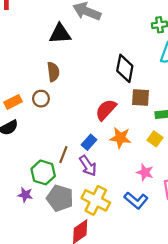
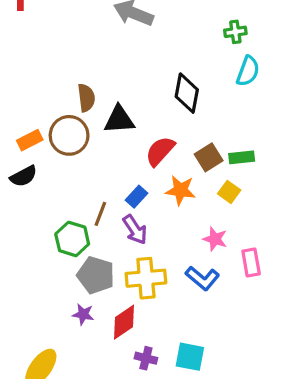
black triangle: (60, 34) -> (119, 120), moved
brown square: (141, 97) -> (209, 157), moved, turned -36
brown circle: (41, 99) -> (69, 135), size x1.6
purple star: (25, 195) -> (83, 314), moved
yellow cross: (96, 200) -> (146, 278), turned -32

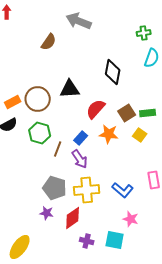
brown semicircle: (86, 98) -> (49, 42), moved, turned 42
green hexagon: (72, 239) -> (40, 133), moved
pink star: (215, 239) -> (131, 219), moved

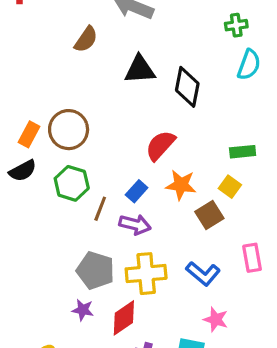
black triangle: (70, 89) -> (140, 69), moved
orange rectangle: (13, 102) -> (29, 134), turned -35
brown square: (127, 113) -> (209, 215), moved
purple arrow: (80, 159) -> (135, 225), turned -42

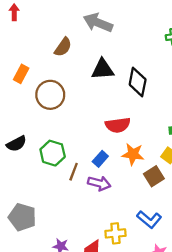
brown circle: (69, 130) -> (50, 95), moved
orange rectangle: (29, 134) -> (21, 74), moved
red semicircle: (160, 145) -> (118, 125), turned -140
gray pentagon: (95, 270) -> (22, 217), moved
yellow cross: (146, 274) -> (115, 233), moved, size x0.7

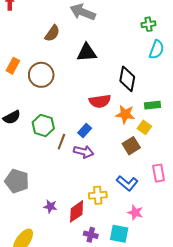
orange rectangle: (21, 74) -> (13, 66), moved
black diamond: (138, 82) -> (127, 79), moved
orange star: (133, 154) -> (125, 114), moved

